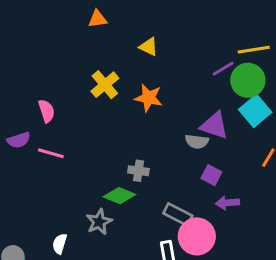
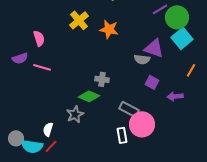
purple arrow: (227, 203) -> (175, 96), moved

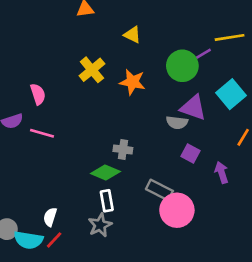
green circle: (177, 17) -> (182, 66), moved
purple arrow: (175, 96) -> (222, 172), turned 77
gray star: (75, 114) -> (100, 225), moved
white rectangle: (122, 135) -> (107, 201), moved

